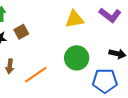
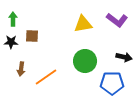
brown square: (21, 32) -> (32, 36), turned 32

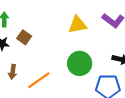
brown square: (32, 36) -> (24, 37), turned 32

